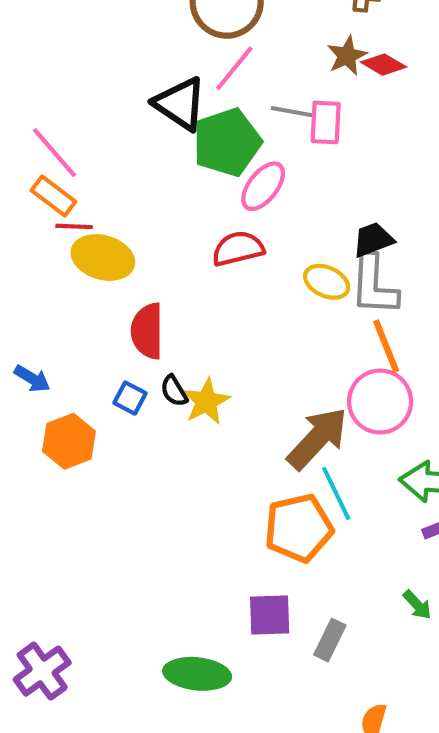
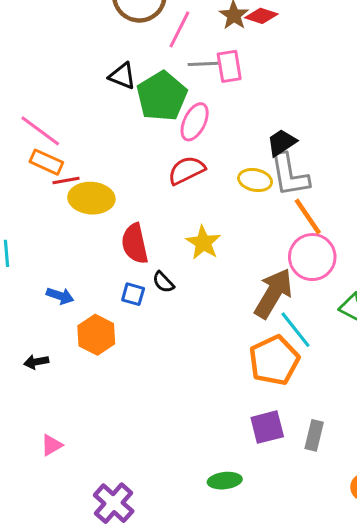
pink line: (234, 68) -> (179, 29), moved
black triangle: (180, 104) -> (122, 76), size x0.7
yellow star: (206, 401) -> (203, 243), moved
green ellipse: (197, 674) -> (225, 481), size x0.7

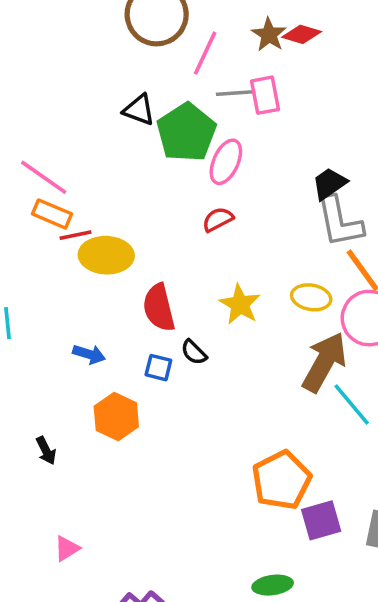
red semicircle: (187, 170) -> (218, 219), size x0.7
yellow ellipse: (255, 180) -> (311, 297), moved
blue arrow: (60, 296) -> (89, 354), moved
orange pentagon: (274, 360) -> (281, 480), moved
black arrow: (36, 362) -> (46, 451), turned -105

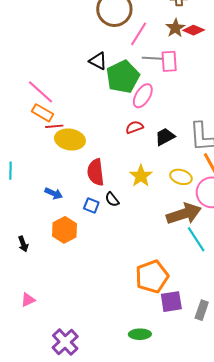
black trapezoid: (329, 184) -> (165, 137), moved
brown arrow: (324, 362) -> (184, 214), turned 36

